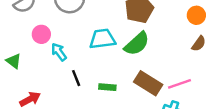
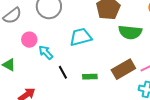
green semicircle: (137, 44) -> (130, 32), moved, turned 55
brown rectangle: (148, 83) -> (123, 69), turned -55

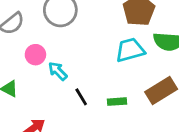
cyan trapezoid: (81, 37) -> (130, 50), moved

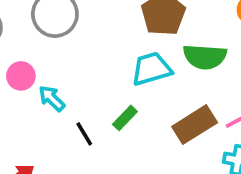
green rectangle: (117, 102) -> (125, 118), moved, turned -42

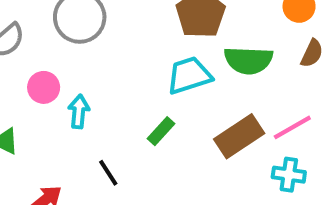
cyan arrow: (52, 98) -> (79, 112), turned 52
black line: (84, 134) -> (108, 173), moved

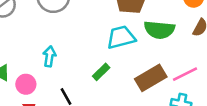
pink circle: (44, 87) -> (26, 84), moved

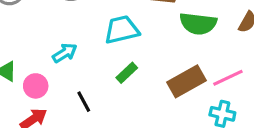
cyan trapezoid: (121, 37) -> (122, 30), moved
cyan arrow: (49, 56) -> (65, 53), turned 48

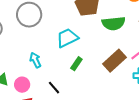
cyan arrow: (65, 53) -> (35, 60), turned -70

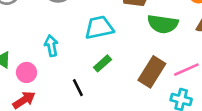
brown rectangle: (114, 61) -> (152, 72), turned -30
black line: (54, 88) -> (78, 88), moved

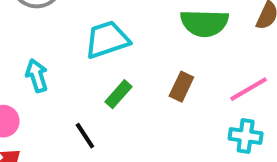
brown rectangle: (152, 72) -> (181, 87), moved, size x0.6

